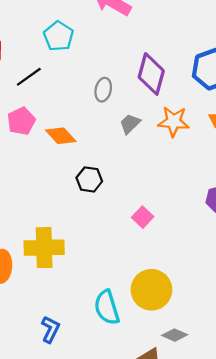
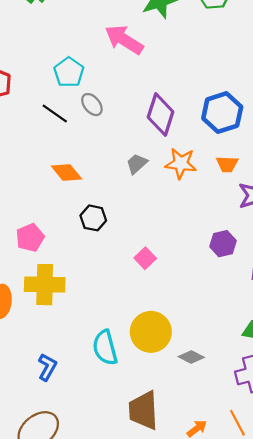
black line: (29, 77) -> (55, 113), moved, turned 68
gray ellipse: (103, 90) -> (92, 105), moved, turned -55
pink pentagon: (21, 121) -> (30, 238), moved
gray diamond: (175, 335) -> (191, 357), moved

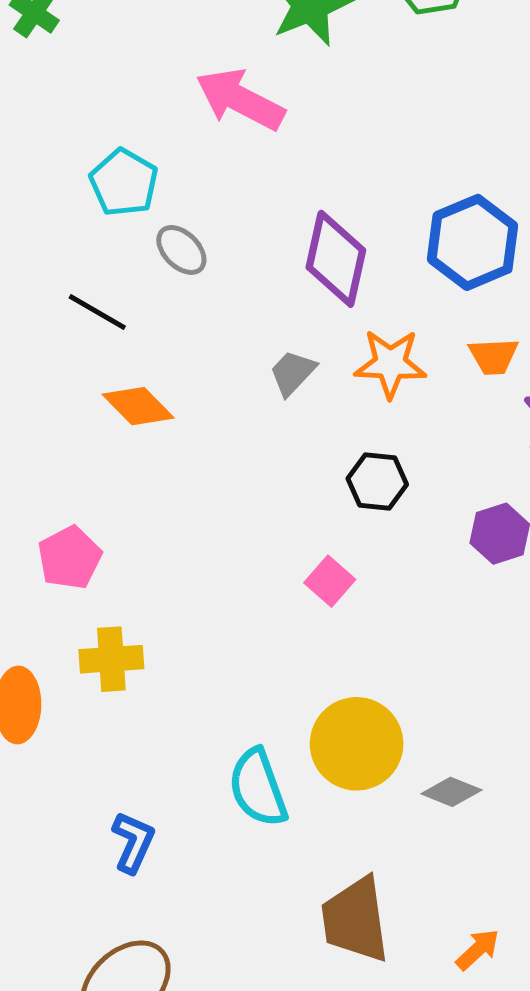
black line: (55, 113) -> (97, 312), moved
black hexagon: (93, 218) -> (377, 481), moved
yellow cross: (45, 285) -> (111, 659), size x0.7

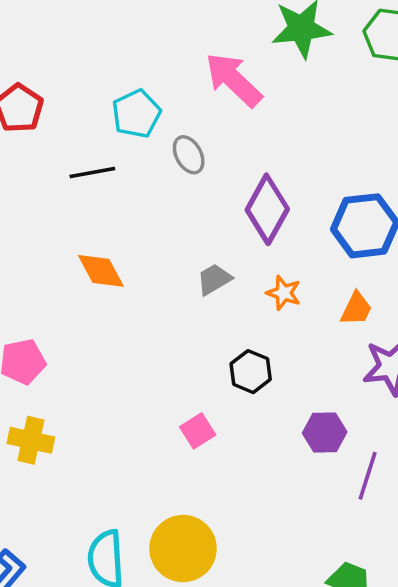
gray ellipse: (181, 250) -> (189, 155), moved
black line: (97, 312) -> (92, 173), moved, turned -57
orange trapezoid: (493, 356) -> (356, 309), turned -78
orange star: (390, 364) -> (284, 293), size x0.7

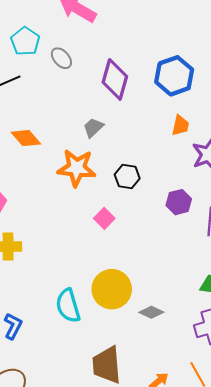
orange star: (284, 293) -> (77, 168), moved, size x1.8

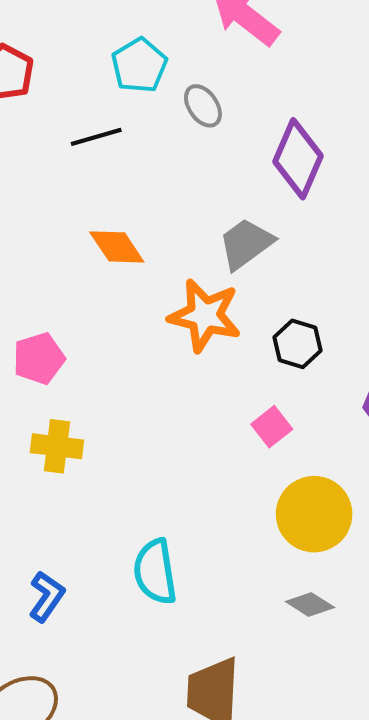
gray trapezoid: (93, 128) -> (246, 244), size x1.4
pink square: (104, 218) -> (272, 427), moved
yellow circle: (112, 289) -> (314, 514), moved

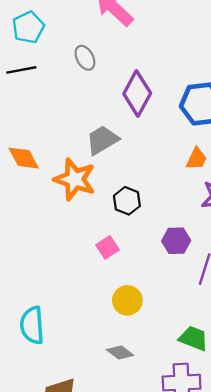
cyan pentagon: (139, 65) -> (28, 27), moved
orange diamond: (117, 247) -> (24, 158), moved
yellow circle: (314, 514) -> (127, 300), size x0.7

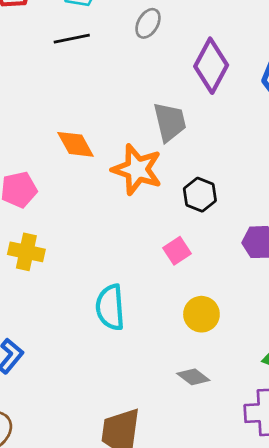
gray ellipse: (85, 58) -> (148, 23), turned 60
gray trapezoid: (102, 140) -> (170, 122), turned 108
cyan semicircle: (32, 325) -> (110, 307), moved

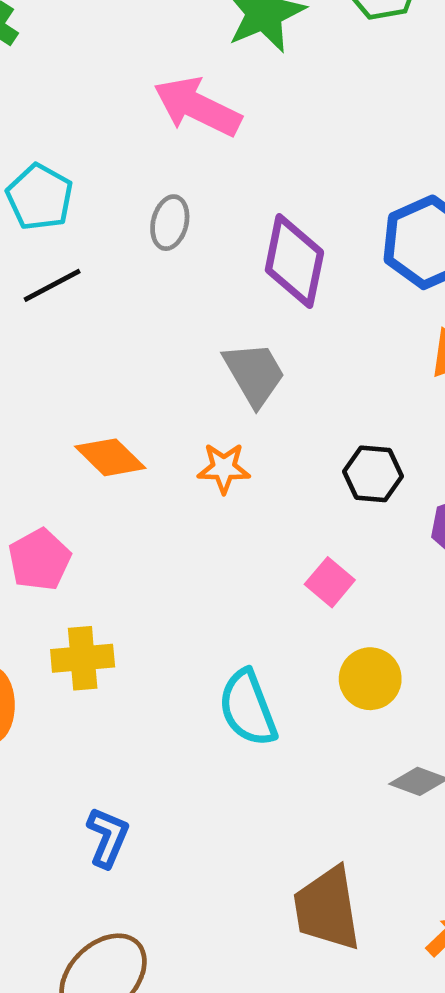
orange star: (137, 169) -> (224, 468), size x0.6
black hexagon: (200, 195) -> (373, 474), moved
yellow circle: (201, 314) -> (370, 679), moved

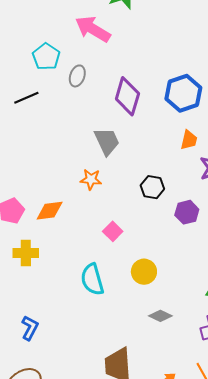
cyan pentagon: (40, 197) -> (46, 57), moved
orange diamond: (110, 457) -> (50, 211), moved, turned -56
pink square: (330, 582) -> (113, 231), moved

